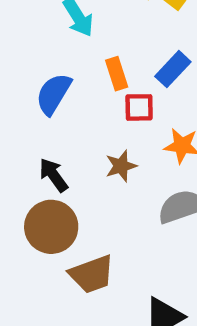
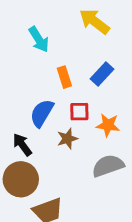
blue semicircle: (53, 94) -> (42, 113), moved
red square: (139, 107) -> (79, 112), moved

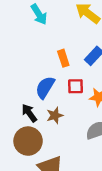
cyan arrow: (39, 39) -> (39, 14), moved
brown star: (67, 139) -> (55, 115), moved

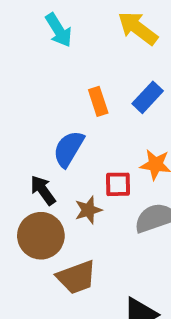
red square: (76, 86) -> (118, 184), moved
brown star: (55, 115) -> (88, 210), moved

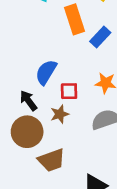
orange rectangle: (98, 101) -> (74, 19), moved, size x1.5
red square: (118, 184) -> (69, 91), moved

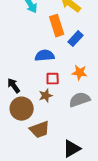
blue semicircle: (46, 72) -> (45, 56), moved, turned 54
black arrow: (28, 101) -> (14, 86), moved

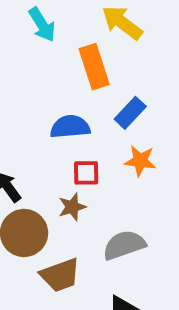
blue rectangle: (76, 39) -> (130, 113), moved
gray semicircle: (80, 100) -> (124, 245), moved

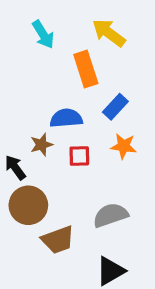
brown star: (72, 207) -> (42, 145), moved

